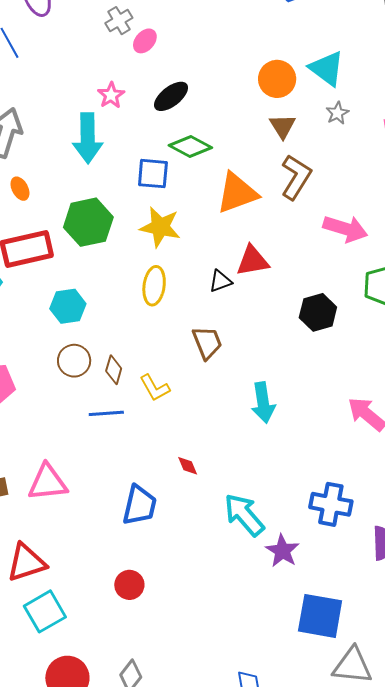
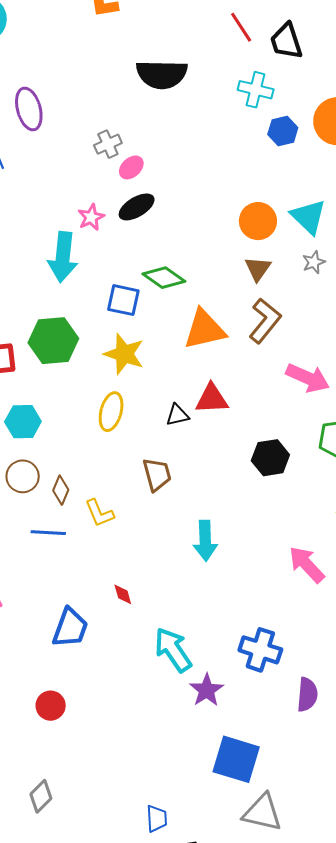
black ellipse: (171, 96) -> (137, 207), moved

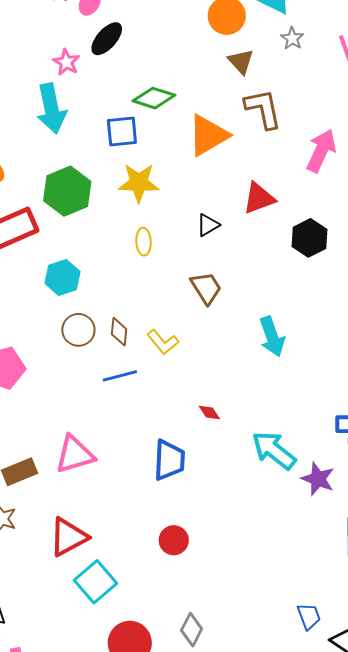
brown L-shape: (265, 321) -> (263, 109), turned -33
pink arrow: (308, 378) -> (321, 151), turned -72
red triangle: (212, 399) -> (259, 198), moved
yellow ellipse: (111, 412) -> (144, 242), size x0.7

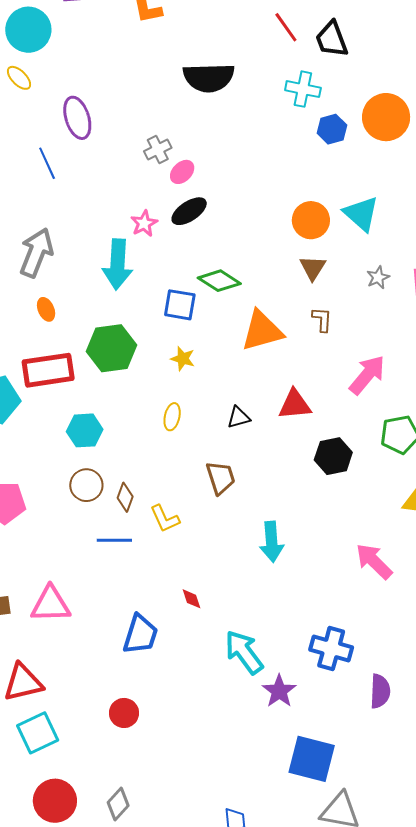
gray star: (292, 38) -> (378, 277), moved
brown L-shape: (263, 109) -> (322, 319), size x0.6
yellow star: (139, 183) -> (183, 359), size x0.6

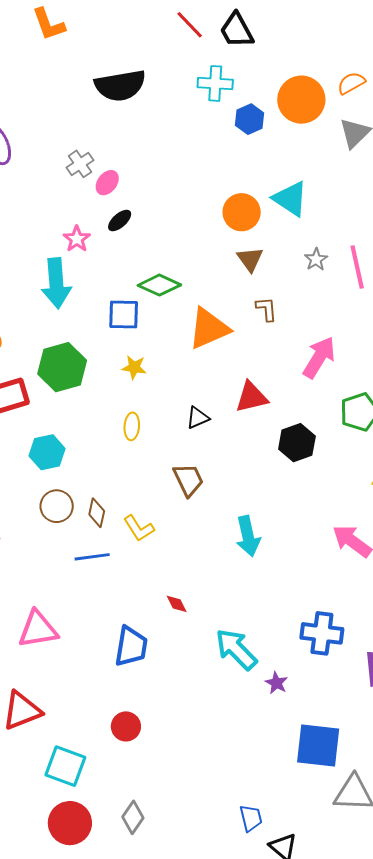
black ellipse: (189, 211) -> (120, 220), size x0.7
purple star: (279, 691) -> (276, 683), size x0.7
cyan square: (38, 733) -> (65, 766), moved, turned -36

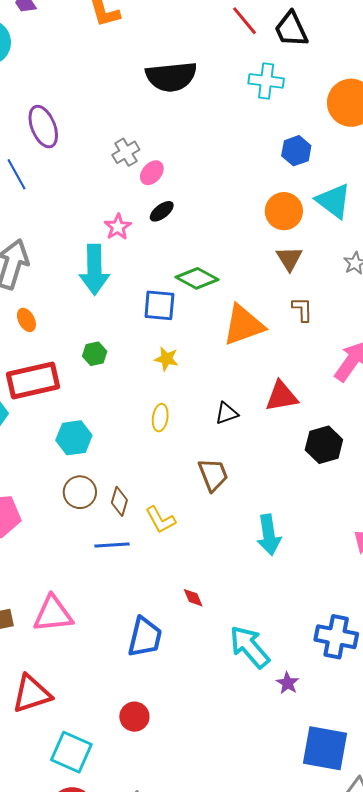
blue hexagon: (250, 119) -> (296, 151), moved
green hexagon: (62, 367) -> (95, 354), size x0.5

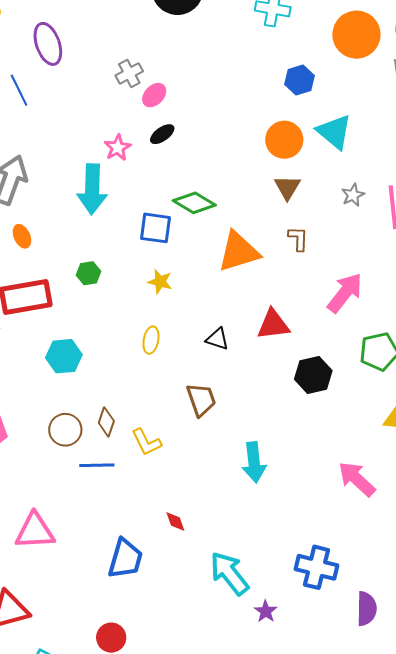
black triangle: (227, 413) -> (217, 339), turned 35
brown circle: (80, 492) -> (65, 430), moved

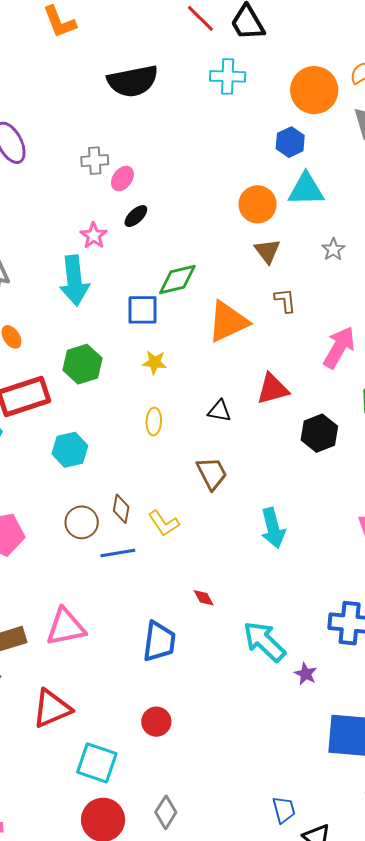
gray cross: (129, 73) -> (95, 161), turned 32
blue hexagon: (300, 80) -> (290, 142), moved
cyan triangle: (334, 132) -> (306, 189), turned -33
green diamond: (194, 203) -> (177, 279), turned -36
green hexagon: (89, 273) -> (83, 364), size x1.6

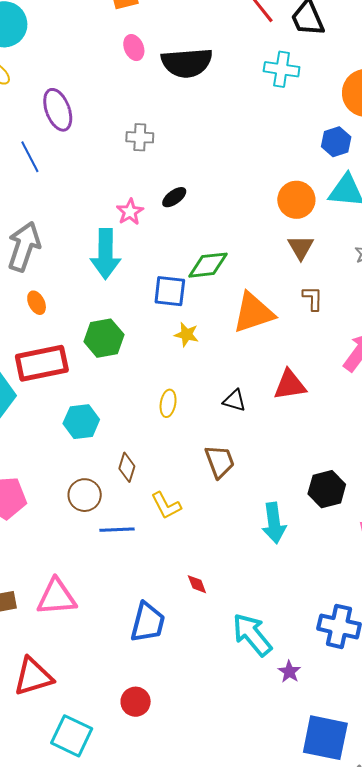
pink ellipse: (122, 179) -> (134, 48), moved, turned -65
yellow star: (155, 362) -> (186, 335), moved
black hexagon: (319, 433) -> (327, 489), moved
brown diamond: (121, 509) -> (127, 467), moved

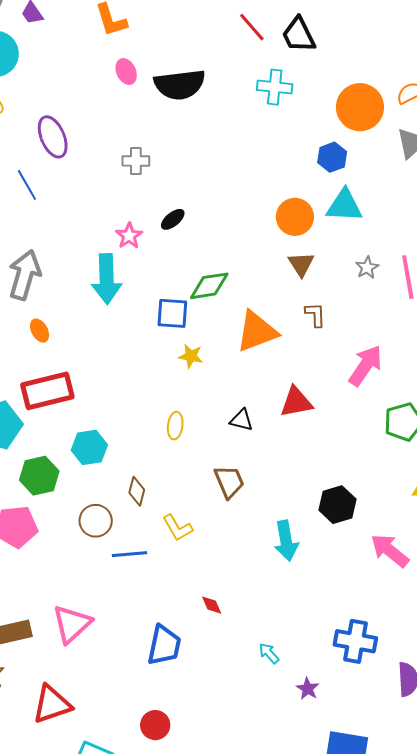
green hexagon: (104, 338) -> (39, 476), moved
pink triangle: (56, 597) -> (72, 624), turned -36
cyan arrow: (252, 635) -> (269, 653), size x0.5

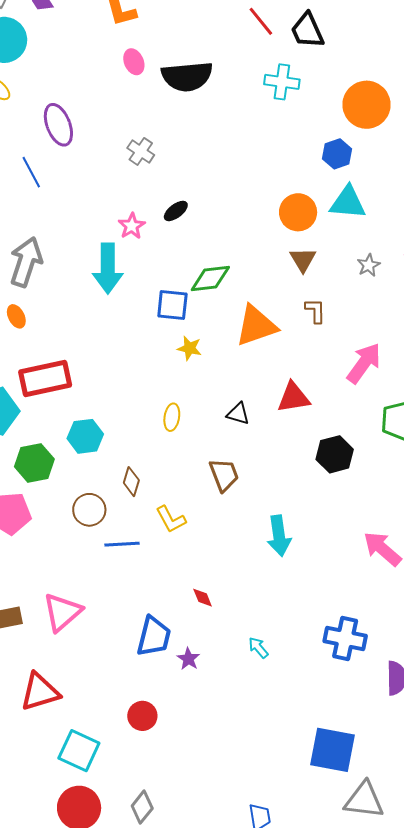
gray cross: (136, 161) -> (141, 151), turned 32
orange ellipse: (40, 331) -> (16, 316), moved
black hexagon: (337, 505) -> (335, 454), moved
purple star: (308, 689) -> (188, 659), moved

